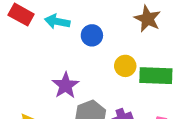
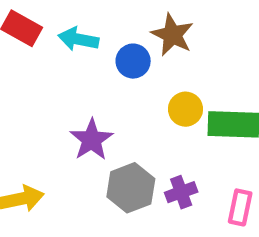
brown star: (147, 19) -> (172, 35), moved

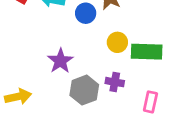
purple cross: (181, 192) -> (115, 82), moved, turned 30

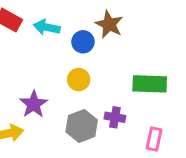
yellow circle: (117, 42) -> (79, 80), moved
purple star: (60, 61) -> (34, 104), moved

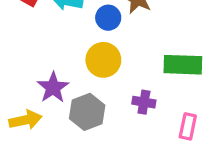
yellow circle: (79, 80) -> (103, 60), size x1.4
gray hexagon: (82, 126) -> (87, 112), moved

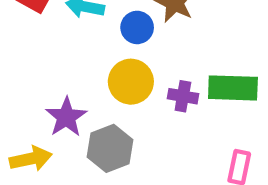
purple cross: (144, 102) -> (183, 96), moved

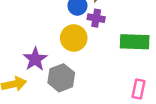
purple cross: (183, 96) -> (96, 18), moved

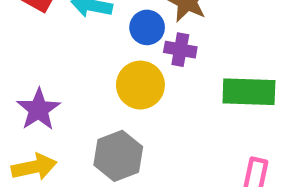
purple star: (35, 59) -> (39, 109), moved

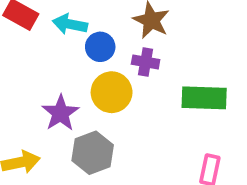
blue circle: (147, 27) -> (100, 47), moved
purple star: (39, 109) -> (60, 113), moved

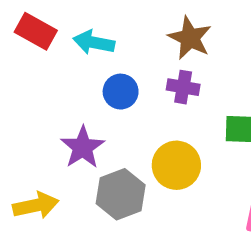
blue circle: (100, 47) -> (121, 92), moved
yellow circle: (112, 92) -> (176, 165), moved

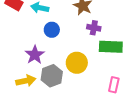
purple cross: (183, 87) -> (94, 28), moved
yellow arrow: (36, 205) -> (26, 81), moved

